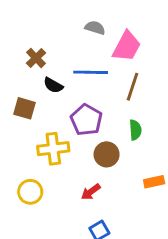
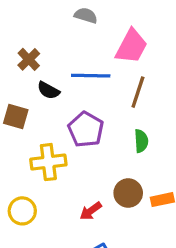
gray semicircle: (95, 28) -> (86, 15), moved
brown circle: (107, 154) -> (128, 193), moved

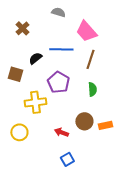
pink trapezoid: (131, 46) -> (86, 31), turned 110
brown cross: (29, 59) -> (22, 28), moved
black semicircle: (48, 90) -> (35, 58), turned 112
red arrow: (91, 211) -> (61, 132), turned 56

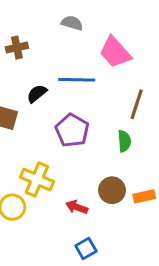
brown cross: (22, 28) -> (17, 48), turned 32
brown line: (90, 59) -> (137, 104), moved
yellow cross: (35, 102) -> (37, 179), moved, turned 30

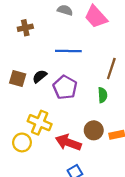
pink trapezoid: (115, 52) -> (96, 17), moved
black semicircle: (37, 94) -> (40, 76), moved
red arrow: (77, 207) -> (68, 142), size x1.6

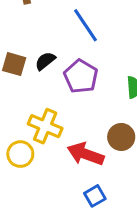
blue line: (68, 51) -> (86, 25), turned 55

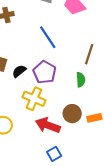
black semicircle: (45, 61) -> (19, 71), moved
yellow cross: (45, 126) -> (34, 99), moved

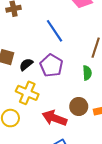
yellow cross: (34, 99) -> (27, 93), moved

